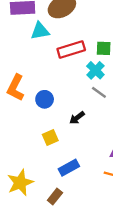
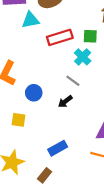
gray line: (99, 92) -> (73, 81), moved
blue circle: (45, 99) -> (34, 93), moved
yellow square: (50, 137) -> (19, 120), moved, turned 32

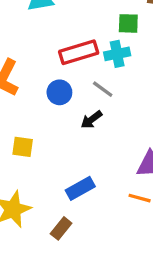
red rectangle: (60, 37) -> (79, 52), moved
cyan cross: (83, 57) -> (117, 54), turned 35
blue circle: (34, 93) -> (59, 92), moved

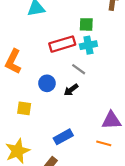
green square: (128, 23) -> (86, 24), moved
blue circle: (59, 92) -> (47, 83), moved

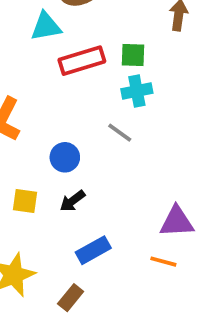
red rectangle: (62, 44) -> (82, 61), moved
black arrow: (71, 90) -> (72, 201), moved

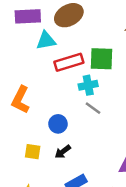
green square: (133, 55) -> (101, 59), size x1.5
cyan cross: (137, 91) -> (88, 85), moved

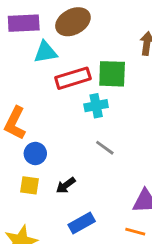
gray line: (93, 108) -> (105, 148), moved
blue circle: (58, 124) -> (35, 153), moved

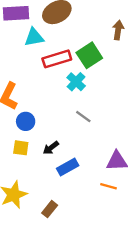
green square: (112, 74) -> (89, 55), turned -35
cyan cross: (96, 106) -> (76, 82), turned -36
blue rectangle: (82, 223) -> (68, 167), moved

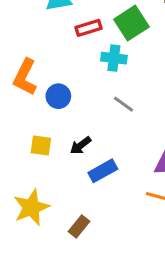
red rectangle: (57, 59) -> (89, 28), size x0.7
cyan cross: (76, 82) -> (114, 58), turned -36
blue circle: (26, 121) -> (58, 96), moved

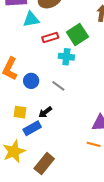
gray line: (123, 104) -> (58, 86), moved
blue rectangle: (103, 171) -> (32, 128), moved
brown rectangle: (79, 226) -> (44, 164), size x1.5

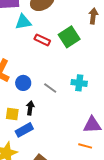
red rectangle: (50, 38) -> (42, 40), turned 42
cyan cross: (66, 57) -> (79, 83), moved
black arrow: (45, 112) -> (30, 108), moved, turned 136

